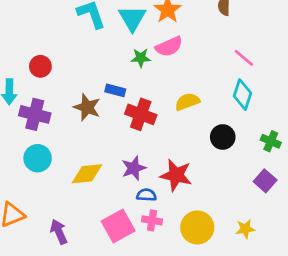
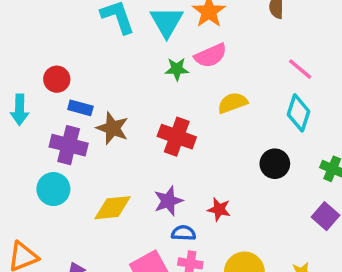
blue rectangle: (115, 90) -> (80, 108), moved
yellow semicircle: (187, 102) -> (233, 103), moved
purple cross: (35, 114) -> (69, 145), moved
red star: (176, 175) -> (219, 209), size x0.6

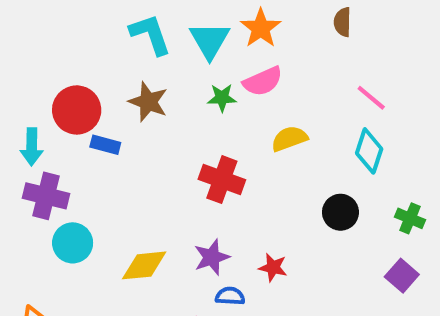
red circle: (57, 79) -> (77, 110), size x1.5
brown star: (113, 128) -> (148, 102), moved
purple cross: (69, 145) -> (46, 196), moved

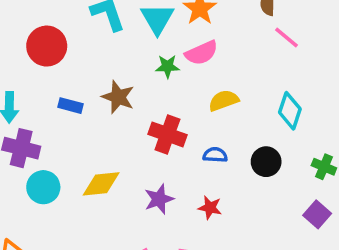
pink line: (371, 98) -> (287, 38), moved
brown star: (148, 102) -> (118, 97), moved
red circle: (77, 110) -> (47, 46), moved
yellow diamond: (144, 265) -> (101, 184), moved
blue semicircle: (230, 296) -> (215, 155), moved

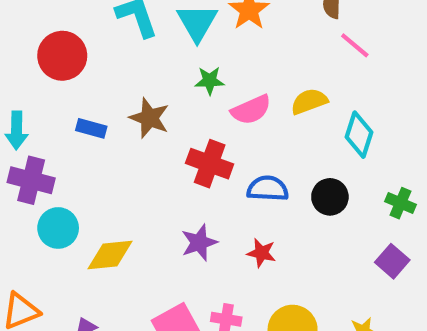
pink semicircle: (201, 53) -> (251, 110), moved
yellow semicircle: (224, 100) -> (309, 101), moved
blue semicircle: (215, 155) -> (268, 189), size x1.4
yellow diamond: (101, 184) -> (110, 255), moved

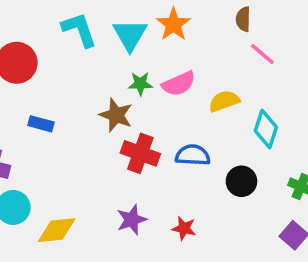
pink semicircle: (251, 110) -> (179, 84), moved
brown star: (149, 118) -> (116, 115), moved
blue semicircle: (268, 189) -> (193, 155), moved

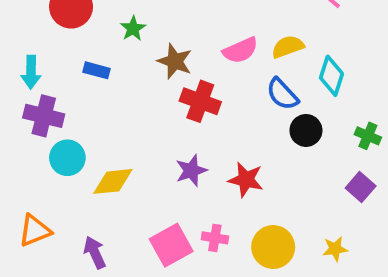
green star: (140, 84) -> (133, 28), moved, turned -30
pink semicircle: (179, 84) -> (240, 50), moved
blue semicircle: (193, 155) -> (282, 94), moved, turned -136
red star: (184, 228) -> (246, 180), size x1.4

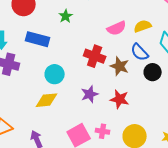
green star: (133, 28) -> (66, 16), moved
brown star: (175, 61) -> (120, 66), moved
blue rectangle: (97, 70) -> (38, 39), size x1.6
cyan circle: (67, 158) -> (55, 74), moved

